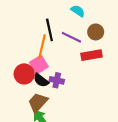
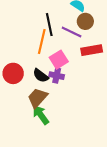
brown circle: (96, 32) -> (85, 21), moved
pink square: (39, 65) -> (59, 60), moved
red circle: (24, 74) -> (13, 73), moved

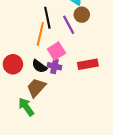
purple line: (72, 32) -> (69, 25), turned 36
red rectangle: (92, 50) -> (88, 64), moved
green arrow: (41, 115) -> (26, 107), moved

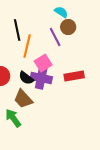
black line: (47, 18) -> (17, 30), moved
purple cross: (54, 66) -> (41, 78), size x1.5
brown trapezoid: (36, 88) -> (23, 99), turned -85

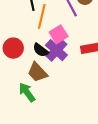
purple cross: (41, 78) -> (56, 50), turned 30

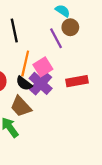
orange line: (42, 16) -> (25, 64), moved

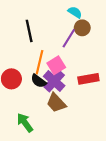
purple line: (56, 38) -> (69, 38), turned 60
brown trapezoid: (21, 106) -> (56, 103), moved

